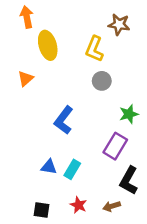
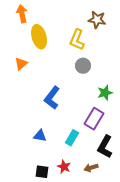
cyan rectangle: (72, 169) -> (72, 138), moved
black square: (42, 210) -> (42, 172), moved

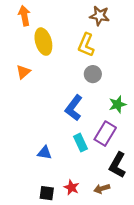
brown star: (97, 20) -> (100, 16), moved
blue L-shape: (52, 98) -> (74, 108), moved
cyan rectangle: (72, 138) -> (80, 143), moved, turned -56

